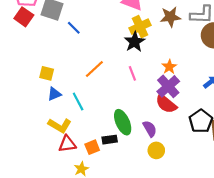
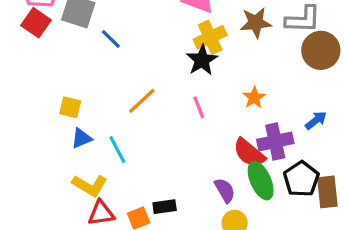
purple cross: (168, 86) -> (275, 141), moved, turned 30
green ellipse: (123, 122) -> (261, 181), moved

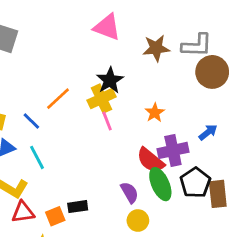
yellow cross: (210, 37) -> (101, 99), moved
blue line: (111, 39) -> (31, 121), moved
orange line: (142, 101) -> (58, 99), moved

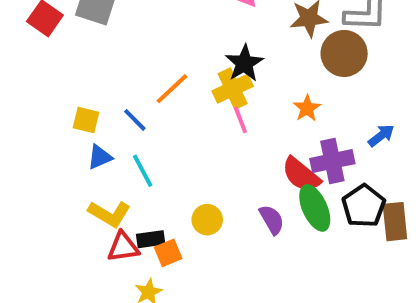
brown circle: (212, 72) -> (344, 53), moved
black rectangle: (78, 207) -> (151, 239), moved
yellow circle: (138, 221) -> (207, 220), moved

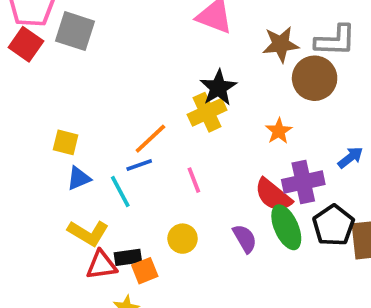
orange line: (172, 89) -> (150, 139), moved
blue line: (135, 120) -> (139, 165), moved, turned -64
pink line: (240, 120) -> (194, 180), moved

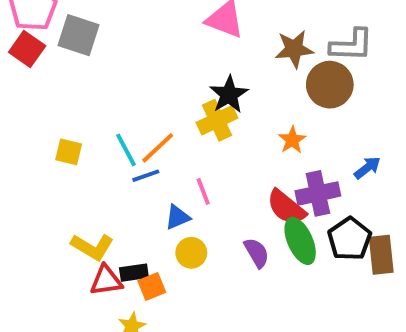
blue triangle: (79, 178) -> (177, 217), moved
cyan line: (120, 191) -> (126, 150), moved

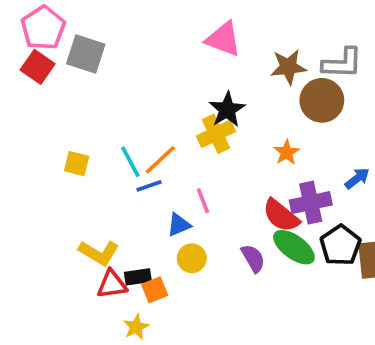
green ellipse: (300, 241) -> (294, 247), turned -30

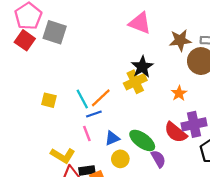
pink line: (203, 201) -> (87, 134), moved
green ellipse: (294, 247) -> (142, 140), moved

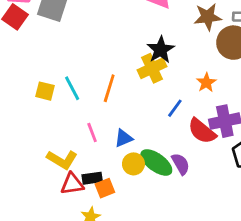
orange line: (101, 98) -> (109, 88), turned -30
cyan line: (82, 99) -> (72, 88), moved
blue line: (94, 114) -> (175, 108), moved, turned -35
green ellipse: (142, 140) -> (156, 162), moved

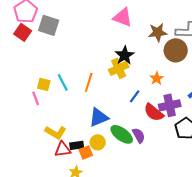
pink line: (92, 132) -> (36, 98), moved
blue triangle: (123, 138) -> (99, 117), size x1.5
yellow circle: (133, 164) -> (98, 142), moved

